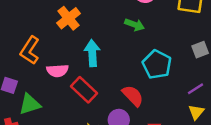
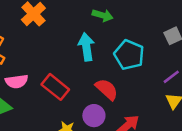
cyan arrow: (92, 53) -> (86, 47), moved
pink semicircle: (57, 71) -> (17, 81), moved

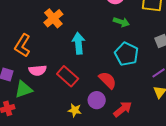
green arrow: (103, 15) -> (121, 22), moved
cyan arrow: (86, 47) -> (78, 43), moved

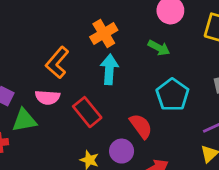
orange cross: (53, 18) -> (104, 34), moved
green arrow: (121, 22) -> (159, 48), moved
orange L-shape: (22, 45) -> (57, 63), moved

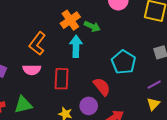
green arrow: (159, 48) -> (92, 26), moved
red rectangle: (87, 112) -> (62, 79), turned 45
green triangle: (24, 120) -> (23, 105), moved

